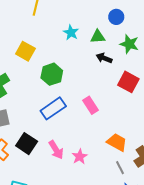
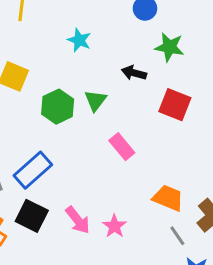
green triangle: (98, 37) -> (95, 100), moved, turned -42
blue rectangle: (53, 108) -> (33, 170), moved

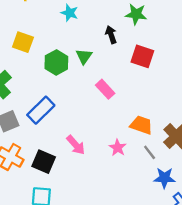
black arrow: (134, 73) -> (111, 35), turned 60
black square: (32, 216) -> (44, 162), moved
pink star: (114, 226) -> (118, 148), moved

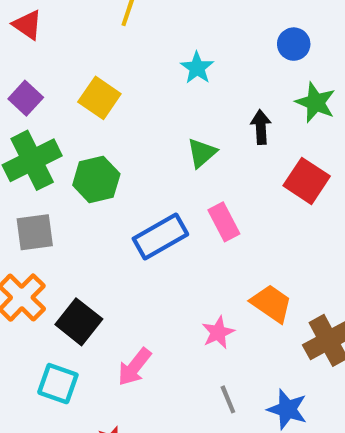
green hexagon: (56, 62) -> (96, 179), moved
blue rectangle: (41, 110) -> (160, 237), moved
pink arrow: (76, 145) -> (134, 367), moved, turned 65
gray line: (150, 152) -> (228, 399), moved

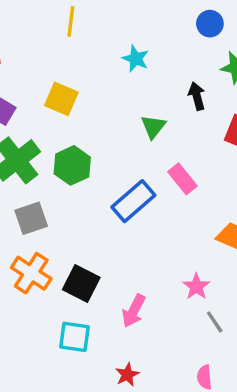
pink star: (218, 332) -> (196, 287), moved

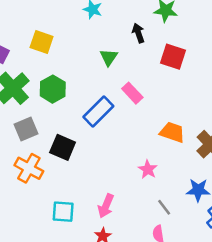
black square: (81, 283) -> (63, 147), moved
pink arrow: (134, 311) -> (106, 206), moved
gray line: (215, 322) -> (164, 207), moved

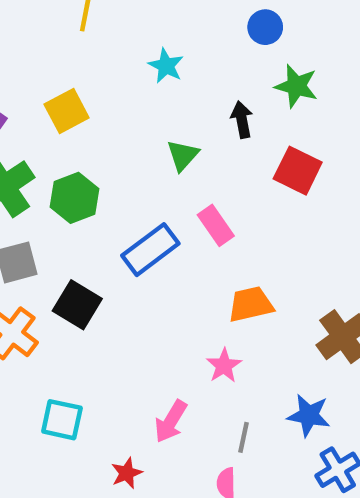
yellow square: (42, 42) -> (67, 111), turned 35
orange trapezoid: (172, 132) -> (251, 304), moved, turned -40
pink arrow: (106, 206) -> (171, 421), moved
gray line: (164, 207) -> (243, 437), turned 42

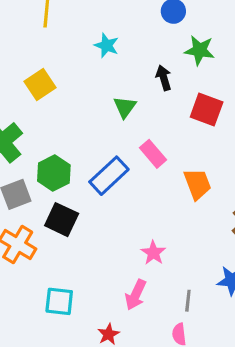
green hexagon: (75, 198) -> (54, 173), moved
orange trapezoid: (251, 304) -> (197, 184), moved, turned 88
pink star: (224, 366) -> (153, 253), moved

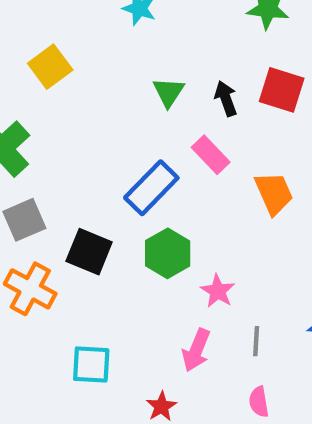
black arrow: (164, 78) -> (226, 99), moved
green hexagon: (54, 173) -> (168, 253), moved
gray line: (188, 301) -> (256, 341), moved

